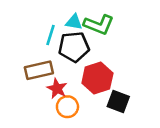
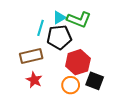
cyan triangle: (74, 22) -> (59, 18), turned -40
red star: (57, 88) -> (34, 80), moved
orange circle: (67, 107) -> (71, 85), moved

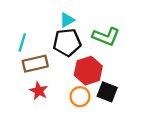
green L-shape: (79, 20) -> (106, 37), moved
cyan line: (40, 28) -> (22, 42), moved

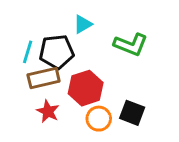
black pentagon: (67, 42) -> (57, 52), moved
red hexagon: (88, 71) -> (86, 88), moved

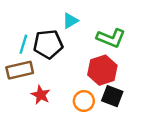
brown rectangle: (44, 78) -> (20, 70), moved
red hexagon: (86, 88) -> (102, 70), moved

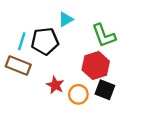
green L-shape: (111, 38) -> (104, 35), turned 48
brown rectangle: (20, 70) -> (18, 65), turned 35
red star: (41, 95) -> (55, 85), moved

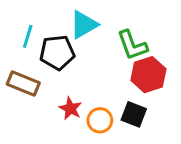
cyan triangle: (66, 19) -> (84, 25), size x1.5
cyan line: (22, 41) -> (28, 36), moved
red hexagon: (96, 65) -> (148, 75), moved

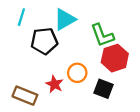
cyan line: (28, 36) -> (21, 17), moved
brown rectangle: (23, 83) -> (25, 96), moved
orange circle: (100, 120) -> (77, 73), moved

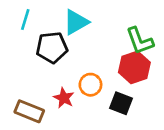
green L-shape: (102, 35) -> (140, 41), moved

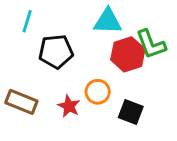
cyan triangle: (76, 22) -> (108, 21), moved, turned 32
red hexagon: (134, 67) -> (128, 54), moved
brown rectangle: (29, 111) -> (21, 102), moved

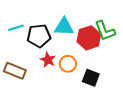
cyan line: (27, 21) -> (16, 28), moved, turned 56
cyan triangle: (108, 21) -> (64, 27), moved
red star: (69, 106) -> (48, 60), moved

